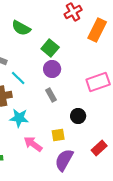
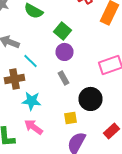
black circle: (78, 116) -> (90, 99), size x1.5
pink arrow: (33, 144) -> (34, 127), moved

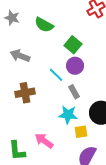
cyan line: (30, 61) -> (56, 75), moved
cyan star: (32, 101) -> (68, 115), moved

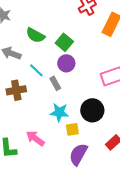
green semicircle: (44, 25) -> (35, 35), moved
cyan line: (56, 75) -> (36, 70), moved
gray rectangle: (74, 92) -> (55, 83), moved

